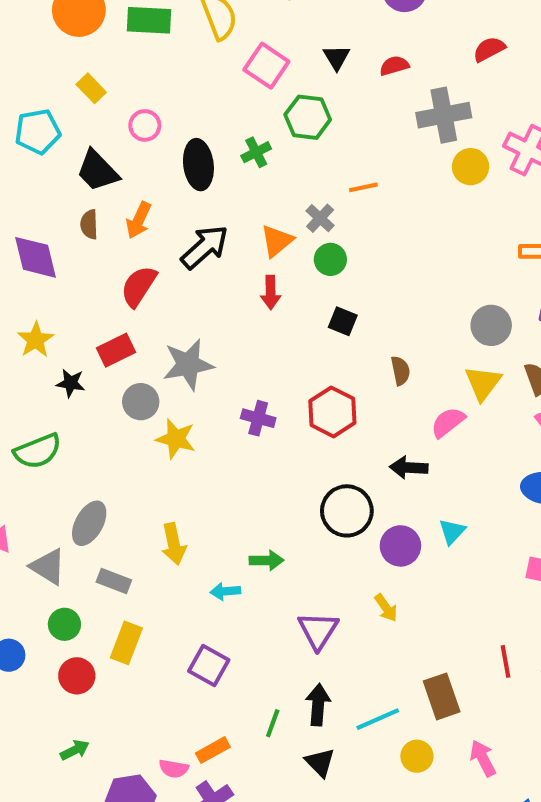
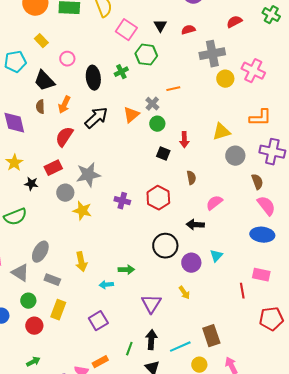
red arrow: (271, 292) -> (184, 140), moved
yellow triangle: (483, 383) -> (221, 132), moved, turned 36
red line: (506, 661) -> (242, 291), moved
purple square: (209, 666) -> (98, 321), turned 30

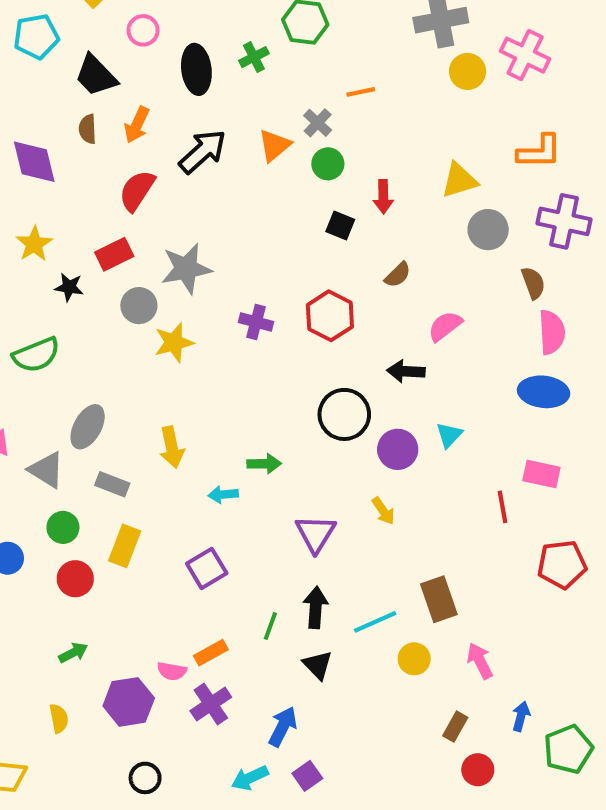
brown semicircle: (191, 178) -> (398, 275), turned 56
pink semicircle: (266, 206) -> (552, 332), turned 35
yellow star: (82, 211) -> (174, 343), turned -30

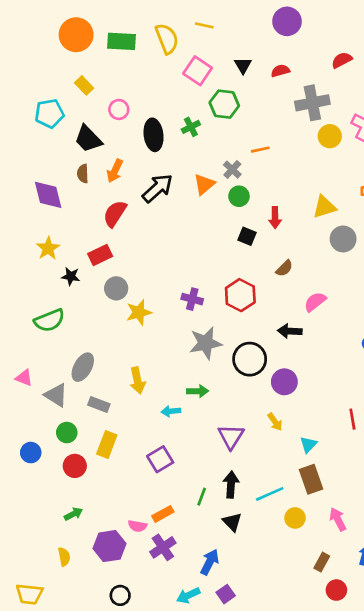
gray star: (186, 269) -> (206, 343), moved
cyan triangle: (449, 435) -> (308, 445), moved

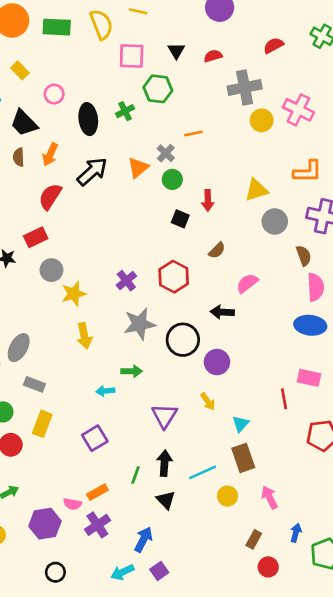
pink square: (198, 71) -> (132, 56), turned -32
purple cross: (192, 299) -> (126, 281), turned 36
yellow arrow: (138, 380) -> (84, 336), moved

